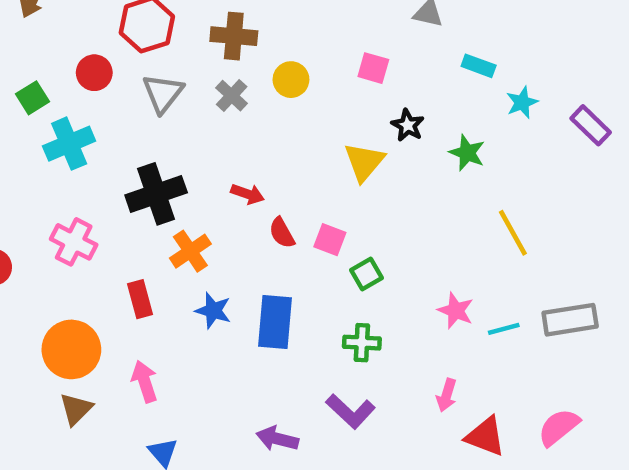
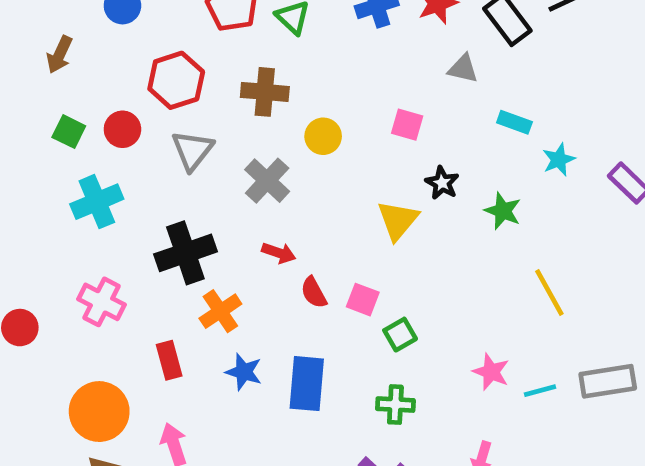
gray cross: (232, 96) -> (267, 181), moved, size x1.4
green square: (33, 98) -> (69, 132), moved, turned -32

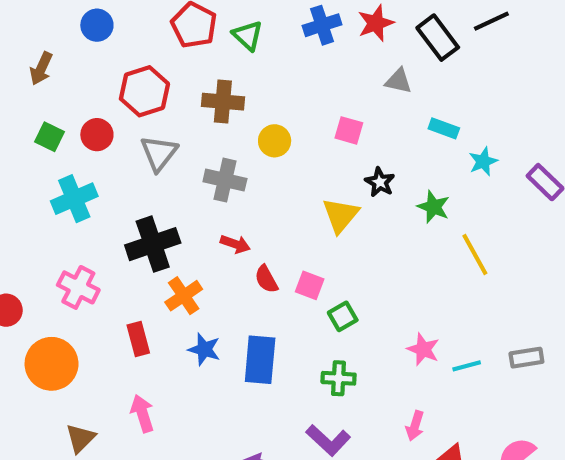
gray cross: (267, 181) -> (225, 180), turned -30
yellow line: (549, 293) -> (475, 254), moved
gray rectangle: (608, 381) -> (526, 358), size x0.7
orange circle: (99, 412) -> (52, 364), moved

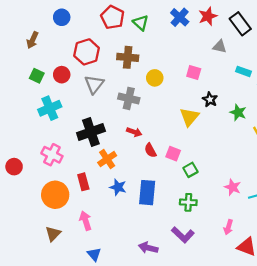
blue cross: (322, 25) -> (180, 17), turned -30
orange circle: (52, 364) -> (55, 195), moved

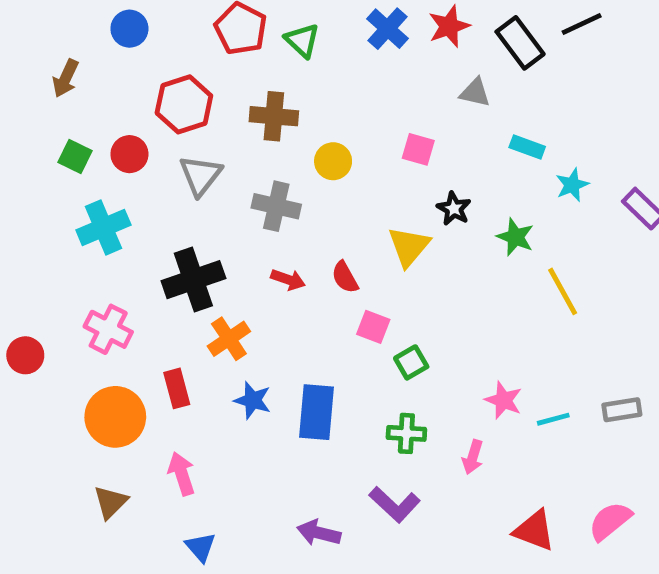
red semicircle: (150, 150) -> (345, 277), moved
pink arrow: (228, 227) -> (473, 457), moved

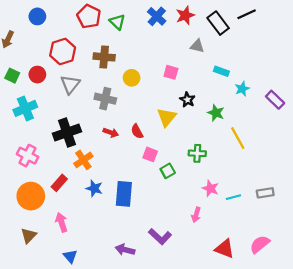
red rectangle: (177, 388) -> (59, 183), turned 56
green cross: (406, 433) -> (197, 153), moved

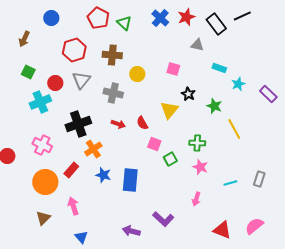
red circle: (37, 75) -> (55, 83), moved
pink star: (210, 188) -> (200, 167), moved
gray rectangle: (265, 193) -> (259, 179), turned -63

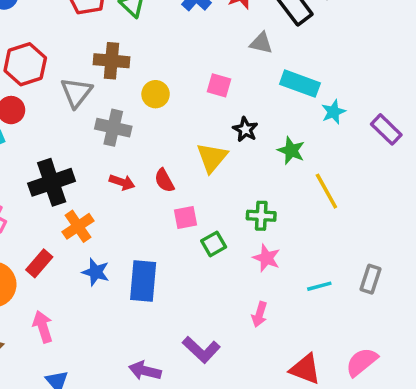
red hexagon: (74, 50) -> (25, 64), moved
cyan rectangle: (219, 68) -> (300, 84), size x1.5
gray triangle: (81, 80) -> (76, 92), moved
pink square: (154, 144) -> (185, 217), turned -32

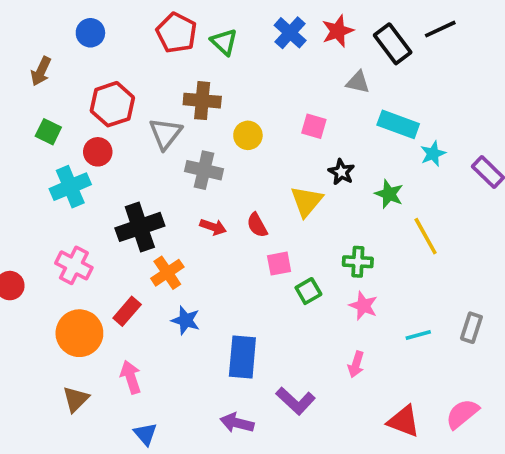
blue rectangle: (143, 281) -> (242, 357), moved

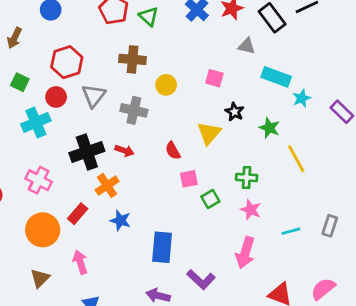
gray triangle: (166, 134) -> (94, 96), moved
red arrow: (213, 227) -> (124, 151), moved
pink arrow: (356, 364) -> (245, 253), size x1.6

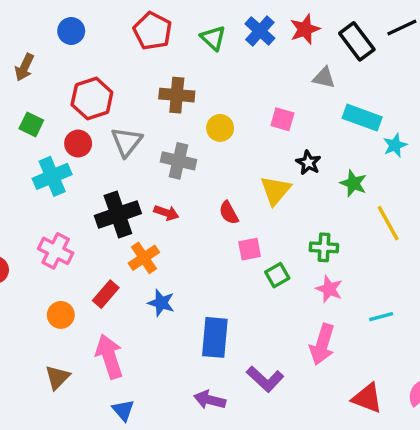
green triangle: (149, 16) -> (213, 38), moved
orange circle: (43, 230) -> (61, 315), size x0.6
pink arrow: (80, 262) -> (109, 356), size x1.4

